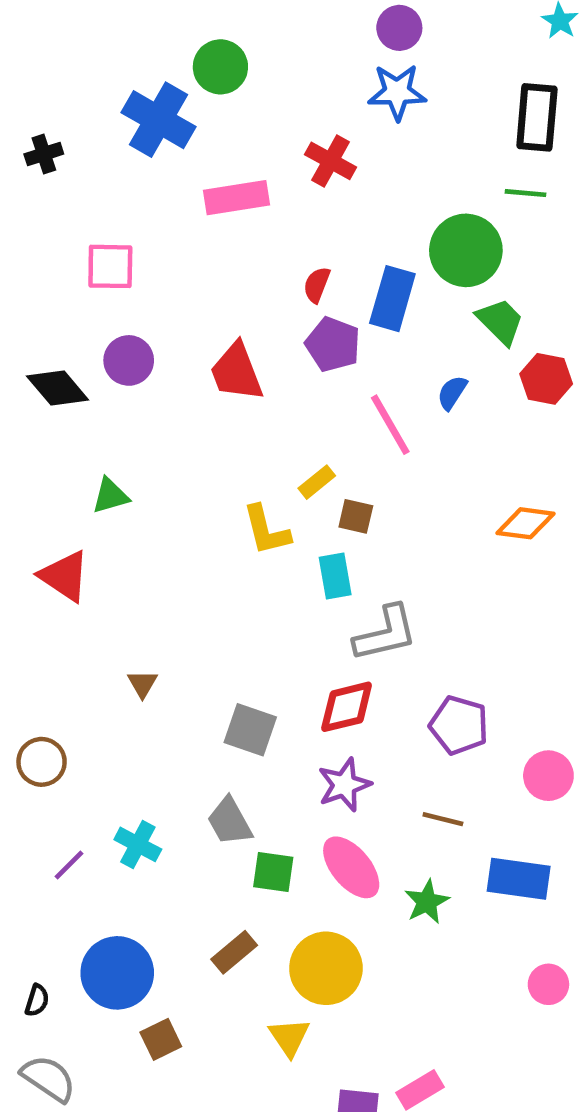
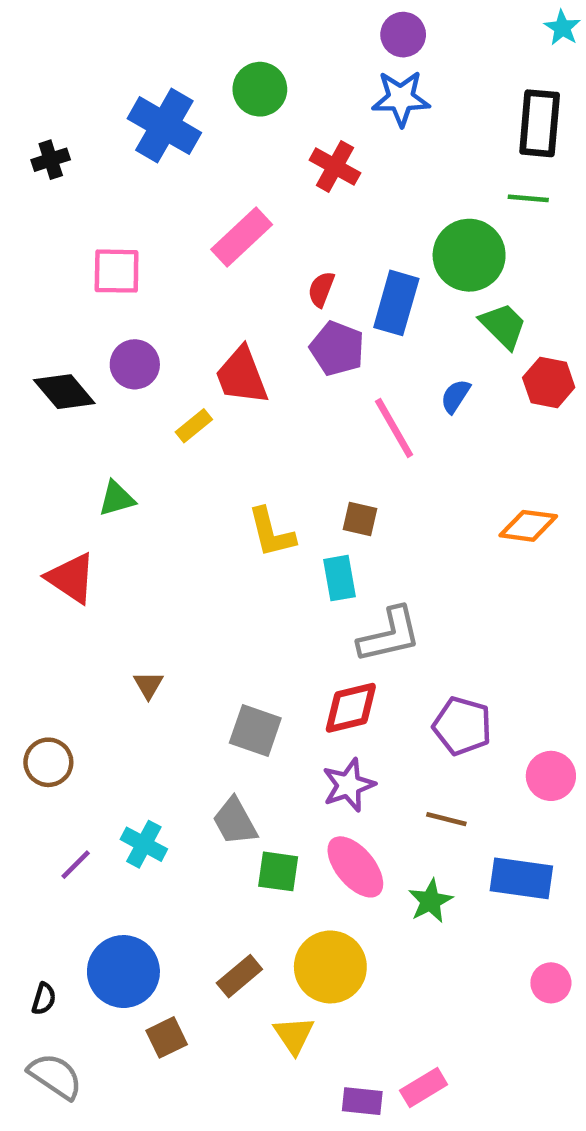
green circle: (220, 67) -> (260, 89), moved
pink rectangle: (236, 198) -> (242, 237), moved, turned -34
yellow rectangle: (317, 482) -> (194, 426), moved
brown rectangle: (234, 952) -> (239, 976), moved

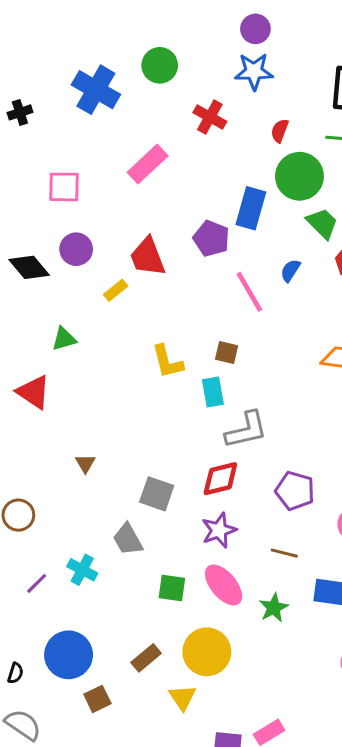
red semicircle: (321, 289) -> (280, 131), moved
gray trapezoid: (235, 821) -> (128, 539), moved

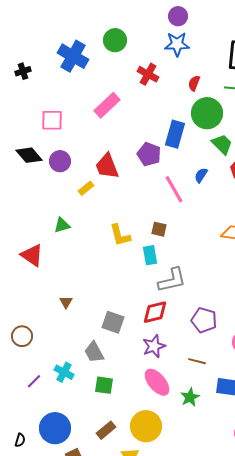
black diamond: (29, 267) -> (29, 155), moved
green triangle: (64, 339) -> (62, 225), moved
green square: (172, 588) -> (104, 385), moved

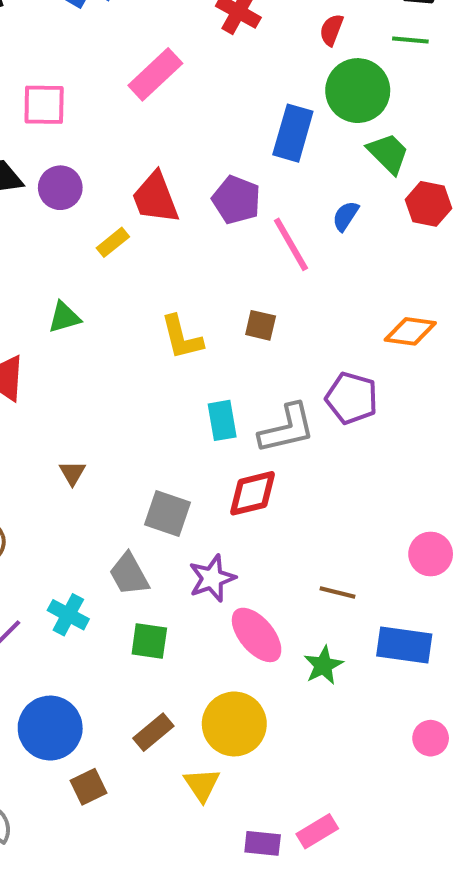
purple pentagon: (149, 154) -> (236, 200), moved
cyan rectangle: (150, 255) -> (222, 420), moved
purple pentagon: (204, 320) -> (352, 398), moved
purple star: (154, 346) -> (212, 578), moved

